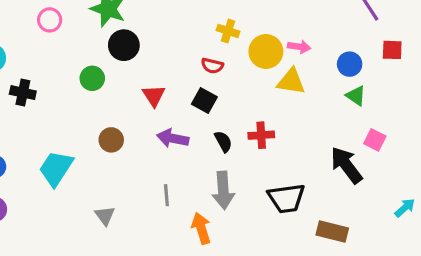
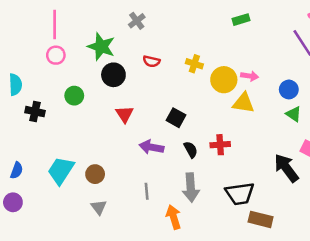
red semicircle: (212, 66) -> (151, 61), moved
green circle: (92, 78) -> (74, 96), moved
red triangle: (154, 96) -> (125, 114), moved
brown circle: (111, 140) -> (95, 174), moved
brown rectangle: (332, 231) -> (261, 219), moved

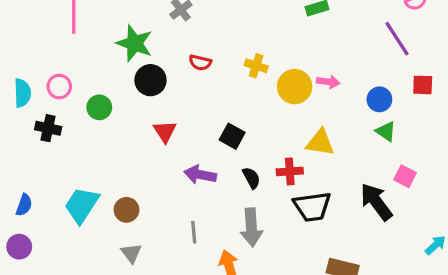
pink circle: (56, 55) -> (59, 87), moved
yellow triangle: (243, 103) -> (320, 143), moved
black trapezoid: (240, 194) -> (312, 207), moved

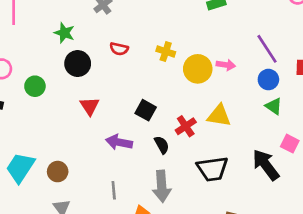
purple line: (397, 39) -> (267, 49), moved
green star: (134, 43) -> (64, 33), size x0.7
red cross: (290, 171) -> (186, 126), moved, turned -30

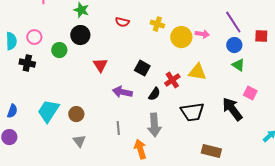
black circle: (78, 64) -> (80, 35), moved
black semicircle: (162, 145) -> (154, 94), turned 64

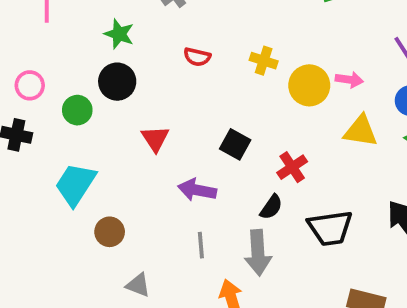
yellow triangle: (197, 72) -> (361, 131), moved
black semicircle: (154, 94) -> (271, 207), moved
cyan trapezoid: (48, 111) -> (75, 184), moved
gray line: (118, 128) -> (201, 245), moved
gray triangle: (79, 141) -> (138, 285), moved, turned -32

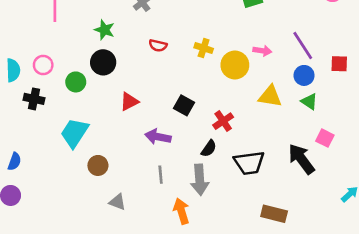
pink arrow: (349, 80) -> (262, 51), moved
red triangle: (155, 139) -> (129, 102), turned 36

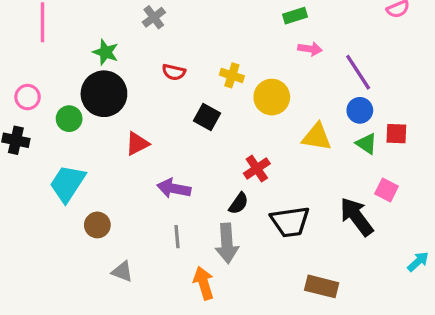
pink arrow: (262, 51) -> (310, 49), moved
black circle: (103, 62) -> (104, 94), size x1.4
red square: (339, 64) -> (396, 134), moved
black square: (184, 105) -> (207, 117), moved

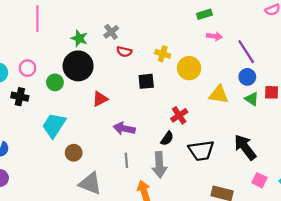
gray cross: (154, 17) -> (111, 32), moved
black square: (207, 117) -> (146, 81), turned -35
pink square: (386, 190) -> (259, 180), moved
gray triangle: (122, 272) -> (90, 184), size x1.6

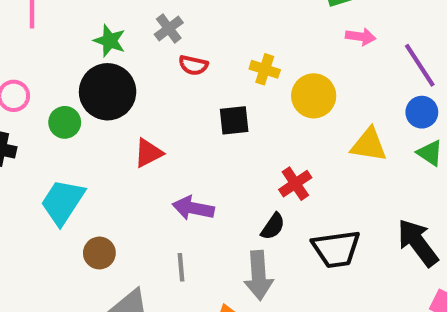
gray line: (126, 160) -> (181, 267), moved

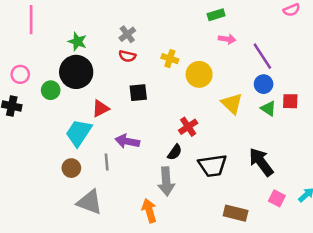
gray cross: (169, 28) -> (127, 34), moved
black square: (234, 120) -> (138, 93), moved
yellow triangle: (369, 145) -> (232, 104), turned 35
cyan trapezoid: (63, 202) -> (79, 133), moved
gray line: (181, 267) -> (107, 162), moved

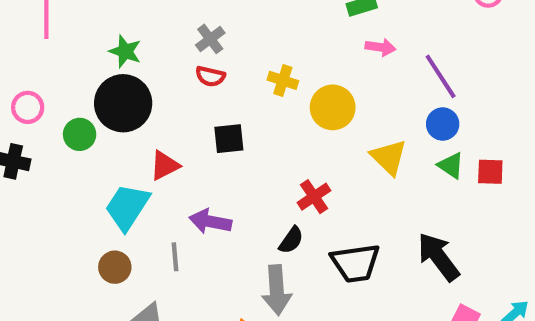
red square: (290, 101) -> (490, 172), moved

